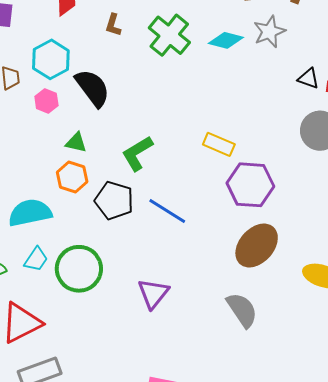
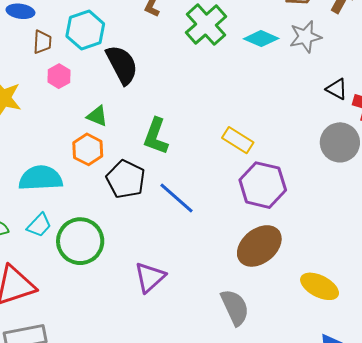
pink hexagon: (46, 101) -> (59, 76), moved
green L-shape: (137, 153) -> (156, 136), turned -48

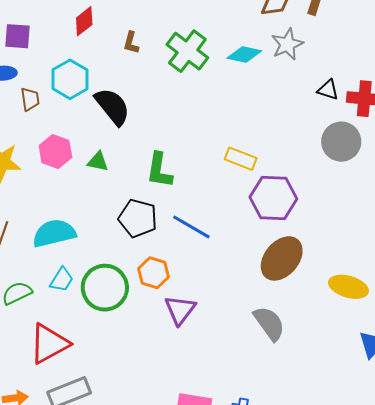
pink hexagon: (59, 76) -> (55, 152), moved, size x1.4
orange hexagon: (88, 149) -> (153, 273), moved

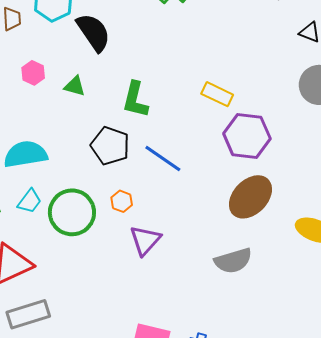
pink hexagon: (55, 152) -> (33, 73), size x0.7
orange hexagon: (153, 273) -> (122, 201), size x0.7
gray semicircle: (269, 323) -> (233, 261), turned 105

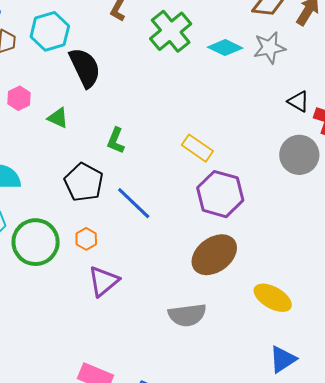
green L-shape: (135, 100) -> (116, 141), size x0.7

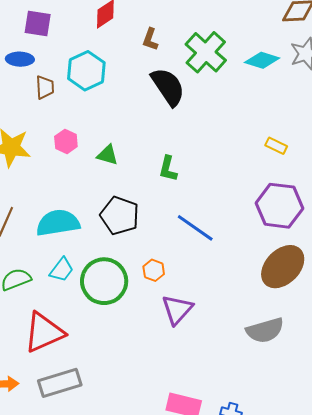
black semicircle: (85, 68) -> (168, 87), moved
yellow rectangle: (197, 148) -> (276, 146), moved, size x0.7
black pentagon: (84, 182) -> (120, 216), moved

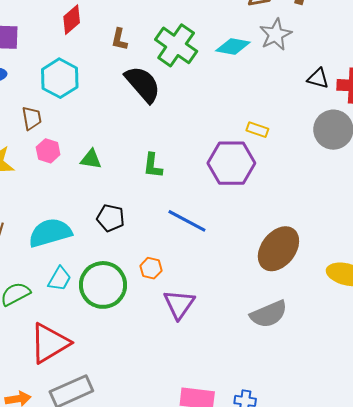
brown trapezoid: (45, 87) -> (32, 118), moved
purple hexagon: (279, 206) -> (231, 163), moved
black pentagon: (120, 216) -> (110, 218), size x0.7

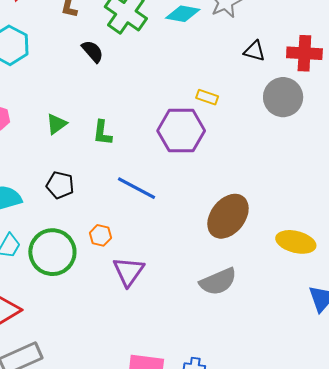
black triangle: (318, 78) -> (254, 51), moved
black semicircle: (143, 84) -> (93, 51), size x0.6
green triangle: (91, 159) -> (56, 124), moved, turned -45

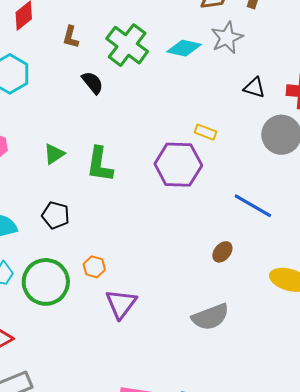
green L-shape: (102, 133) -> (100, 164), size x1.4
blue line: (136, 188) -> (253, 206), moved
brown ellipse: (228, 216) -> (222, 252), size x0.5

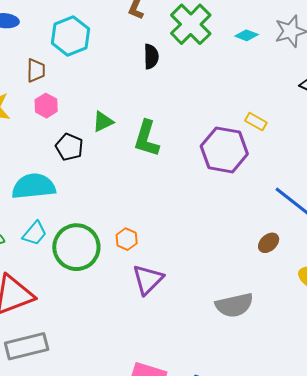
cyan diamond: (184, 48) -> (247, 35), size x0.7
black semicircle: (93, 83) -> (151, 57), turned 30
black pentagon: (56, 215) -> (69, 147), moved
brown ellipse: (222, 252) -> (269, 243), moved

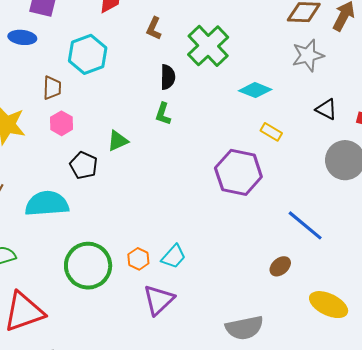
cyan diamond: (247, 35) -> (255, 90), moved, size x1.4
yellow rectangle: (256, 122) -> (271, 132), moved
green L-shape: (147, 138) -> (163, 114), moved, size x0.6
cyan trapezoid: (35, 233) -> (174, 256), moved

